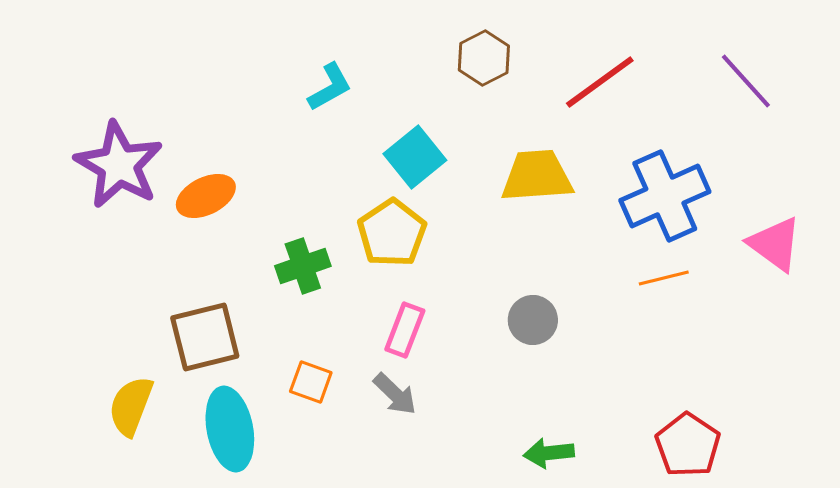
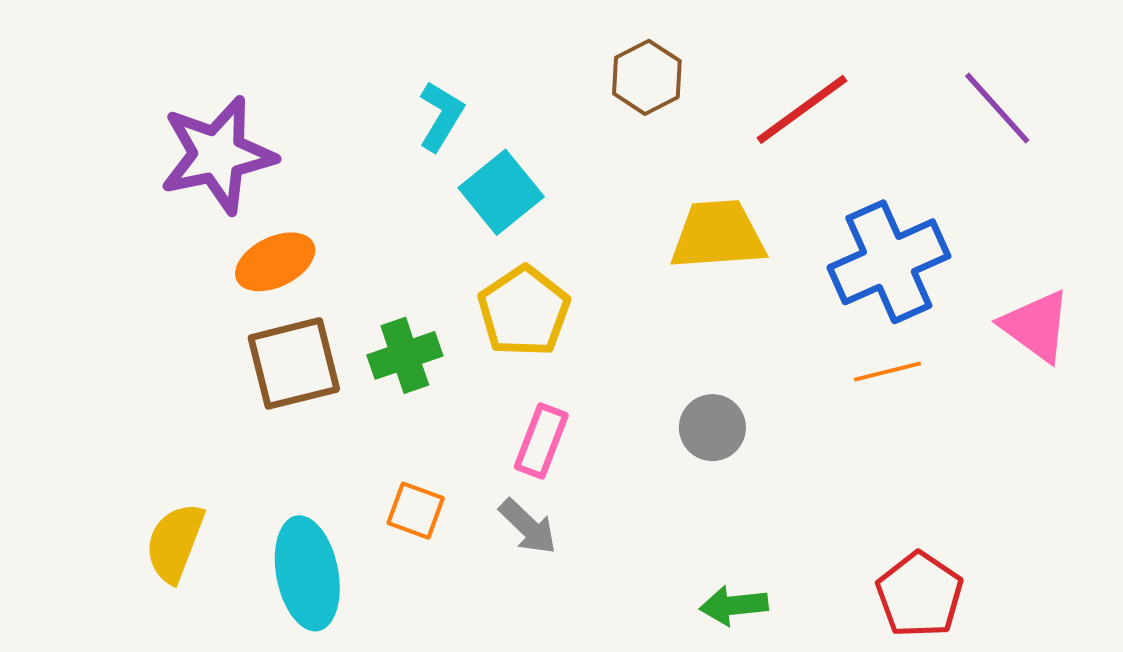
cyan L-shape: (330, 87) -> (441, 116), turned -30
cyan square: (415, 157) -> (501, 192), moved
purple star: (119, 165) -> (218, 155), moved, turned 30
brown square: (205, 337) -> (294, 363), moved

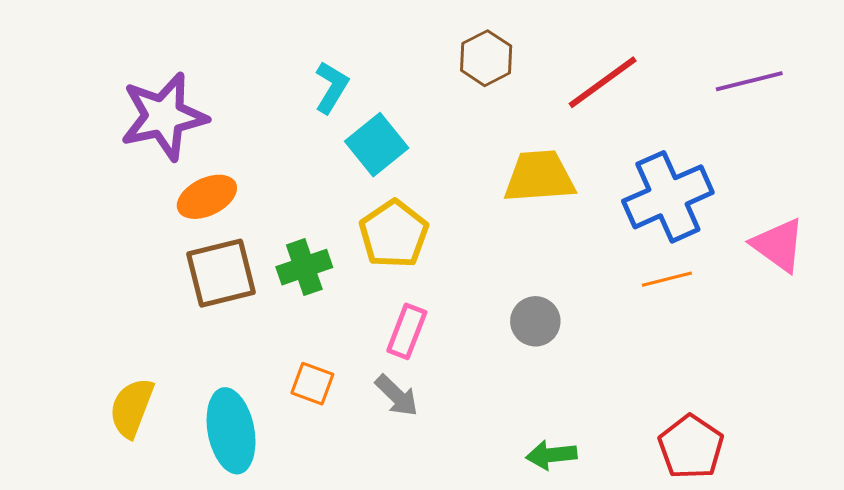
purple line: (997, 108) -> (749, 81), turned -62

